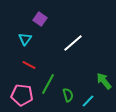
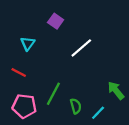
purple square: (40, 19) -> (56, 21), moved
red line: (29, 65) -> (19, 73), moved

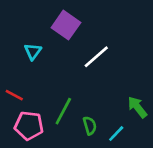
purple square: (56, 21) -> (66, 25), size x1.5
red line: (19, 73) -> (14, 95), moved

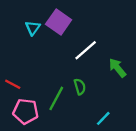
cyan triangle: (33, 52) -> (33, 28), moved
green arrow: (137, 107) -> (117, 68), moved
green semicircle: (90, 126) -> (80, 87), moved

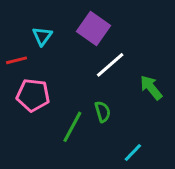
purple square: (59, 22) -> (94, 29), moved
red line: (13, 84) -> (16, 60), moved, turned -42
pink pentagon: (26, 111) -> (33, 95), moved

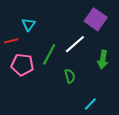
purple square: (94, 29) -> (96, 19), moved
green arrow: (151, 88) -> (103, 60), turned -132
green line: (72, 127) -> (49, 54), moved

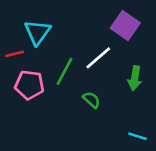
cyan triangle: (29, 24) -> (37, 32), size x1.5
green semicircle: (70, 76) -> (92, 100), turned -32
cyan line: (90, 104) -> (137, 136), moved, turned 64

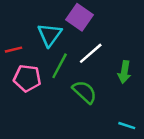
purple square: (125, 26) -> (79, 17), moved
cyan triangle: (37, 32) -> (50, 35), moved
green semicircle: (92, 100) -> (84, 92), size x1.5

